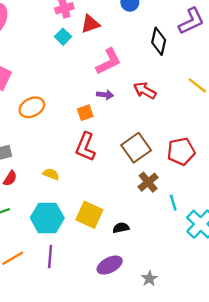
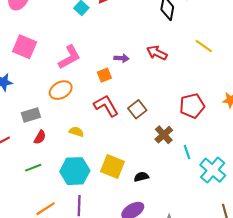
pink L-shape: (108, 62) -> (69, 57), moved
orange ellipse: (32, 107) -> (61, 90), moved
red L-shape: (85, 147) -> (106, 106), turned 130
brown square: (136, 148) -> (137, 109), moved, size x0.7

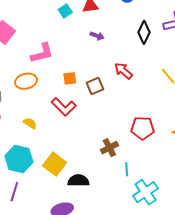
purple arrow: (121, 58) -> (97, 36), moved
red L-shape: (106, 106) -> (64, 107), turned 150
brown square: (137, 109) -> (95, 86), moved
black semicircle: (141, 177) -> (78, 181), size x1.5

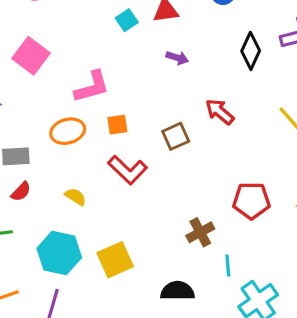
orange square: (70, 78) -> (117, 125), moved
yellow square: (55, 164) -> (115, 260), turned 30
black semicircle: (78, 181) -> (177, 291), moved

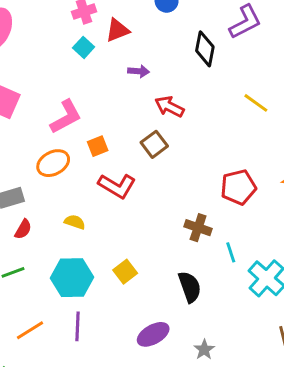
red arrow: (220, 112) -> (169, 107), moved
brown cross: (200, 232) -> (198, 228), turned -30
yellow square: (115, 260) -> (125, 272), size x0.7
black semicircle: (177, 291) -> (190, 287), turned 84

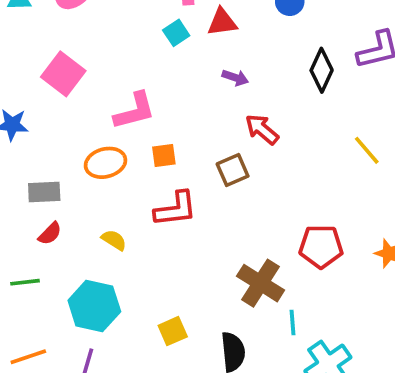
red L-shape: (117, 186) -> (176, 209), turned -51
brown cross: (198, 228) -> (261, 283), size x1.4
yellow square: (125, 272) -> (173, 331), moved

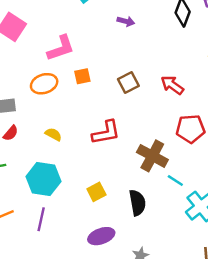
red arrow: (262, 129) -> (172, 85), moved
red L-shape: (176, 209) -> (106, 133), moved
cyan line: (293, 323) -> (175, 180), turned -49

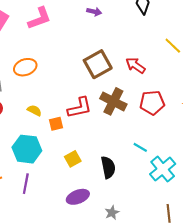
pink L-shape: (61, 48) -> (39, 18), moved
orange square: (82, 76) -> (56, 124), moved
brown square: (128, 82) -> (98, 64), size x1.5
brown cross: (152, 156) -> (113, 101), moved

